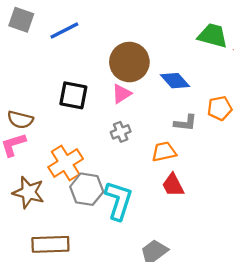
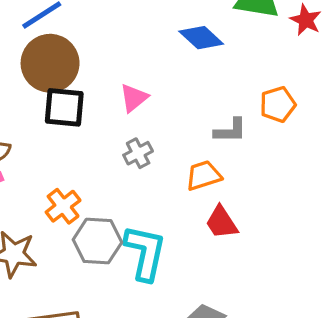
brown circle: (129, 62) -> (50, 63), moved
blue diamond: (175, 81) -> (201, 38), moved
orange cross: (66, 163) -> (63, 206), size x0.7

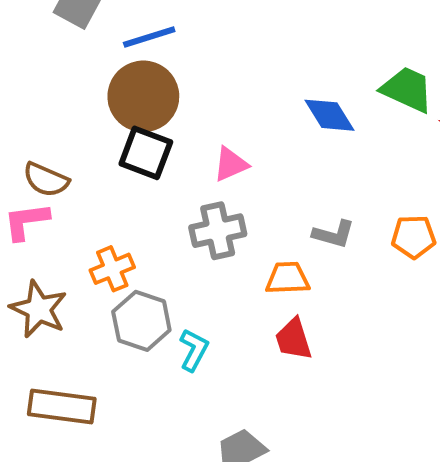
orange pentagon: (278, 104) -> (414, 237), moved
gray cross: (138, 153) -> (218, 231), size x1.5
cyan L-shape: (145, 253) -> (194, 350), size x0.6

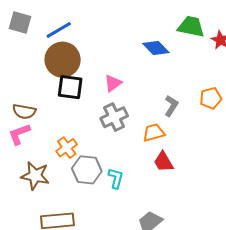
gray L-shape: (334, 234) -> (171, 106), turned -60

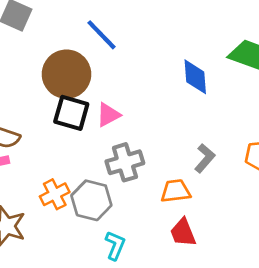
blue line: (59, 30) -> (101, 35), moved, turned 68
blue diamond: (156, 48) -> (195, 77), turned 32
pink triangle: (113, 83) -> (108, 115), moved
gray hexagon: (87, 170) -> (91, 200), moved

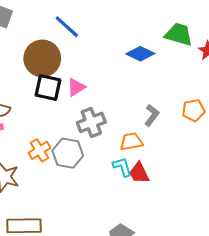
blue diamond: (195, 77) -> (140, 54), turned -56
cyan L-shape: (115, 245) -> (122, 167), moved, turned -35

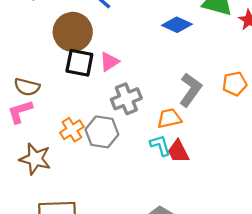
gray L-shape: (152, 115) -> (190, 90), size x1.4

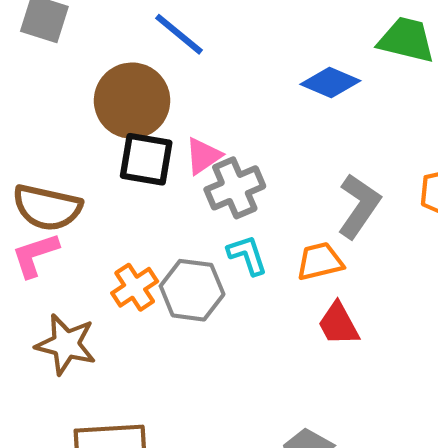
brown semicircle: (27, 87) -> (47, 208), size x1.4
gray cross: (126, 99) -> (235, 188), moved
cyan L-shape: (160, 145) -> (247, 255), moved

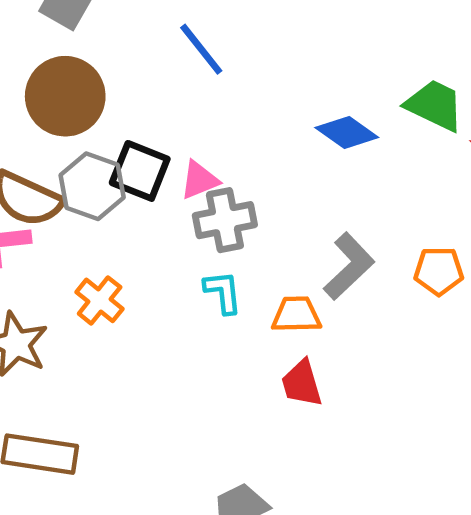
brown circle: (132, 101) -> (65, 96), moved
orange cross: (135, 287) -> (100, 300), turned -30
gray hexagon: (192, 290) -> (92, 186), moved

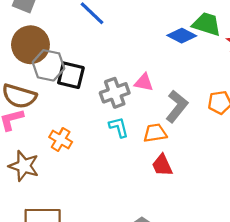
blue diamond: (347, 133) -> (182, 36), moved
pink triangle: (199, 180) -> (144, 82), moved, turned 42
gray hexagon: (92, 186) -> (48, 65), moved

